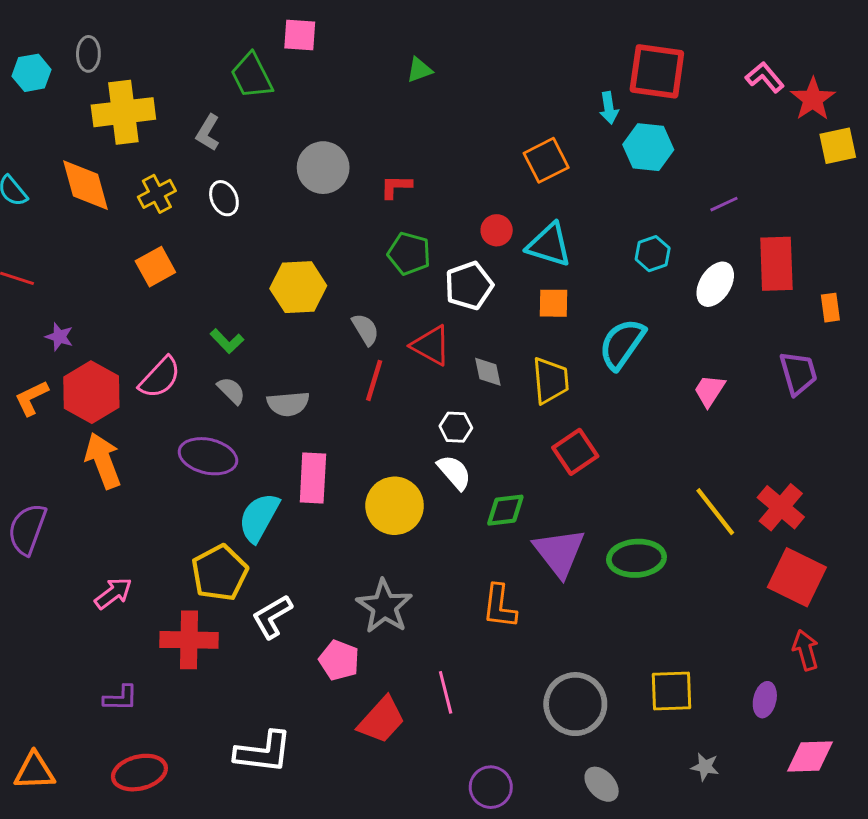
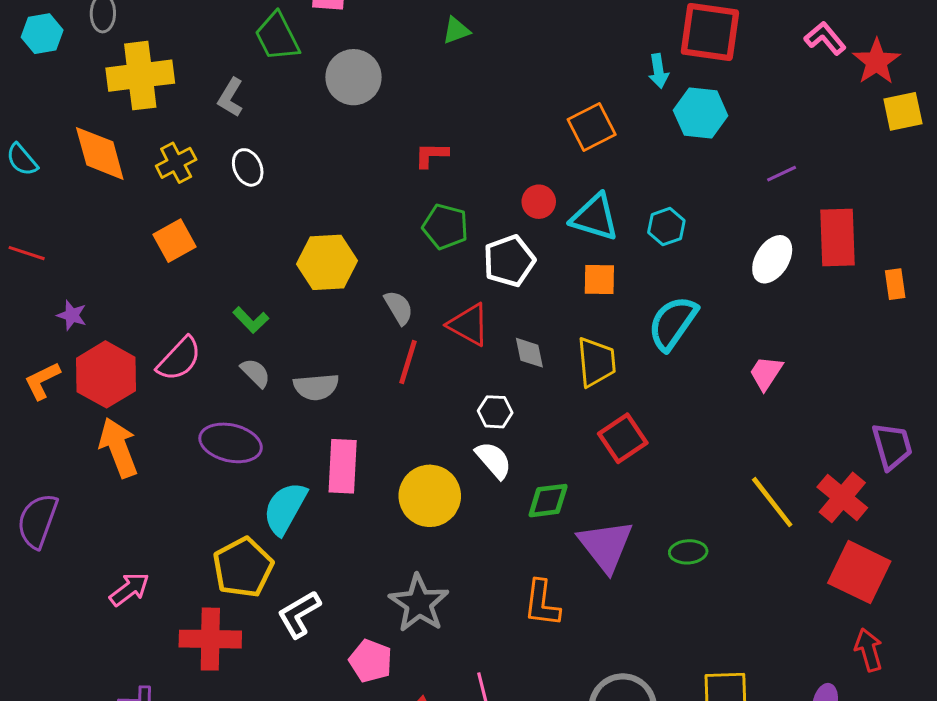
gray circle: (323, 168) -> (353, 77), moved
cyan hexagon: (653, 254) -> (666, 227), moved
purple trapezoid: (798, 373) -> (892, 446), moved
green ellipse: (637, 558) -> (688, 552), size x0.6

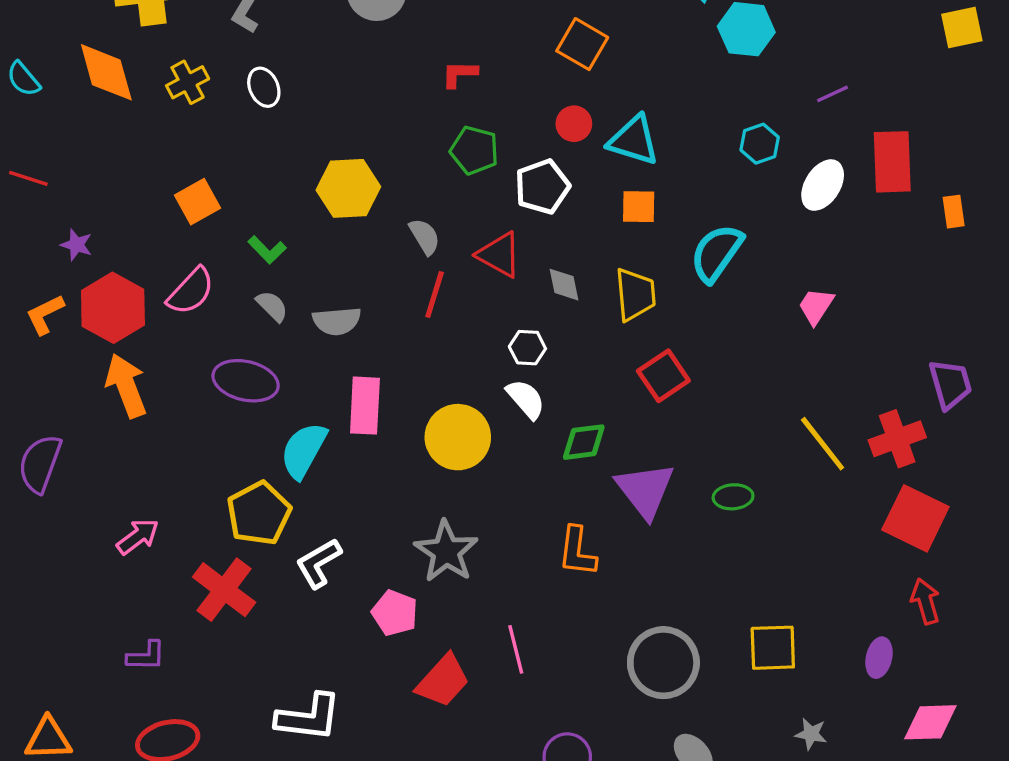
orange square: (592, 127) -> (582, 44), moved, turned -33
cyan hexagon: (666, 227) -> (760, 144), moved
orange square: (174, 241) -> (197, 202), moved
red cross: (842, 497) -> (897, 439), turned 30
red cross: (210, 639) -> (224, 590), turned 36

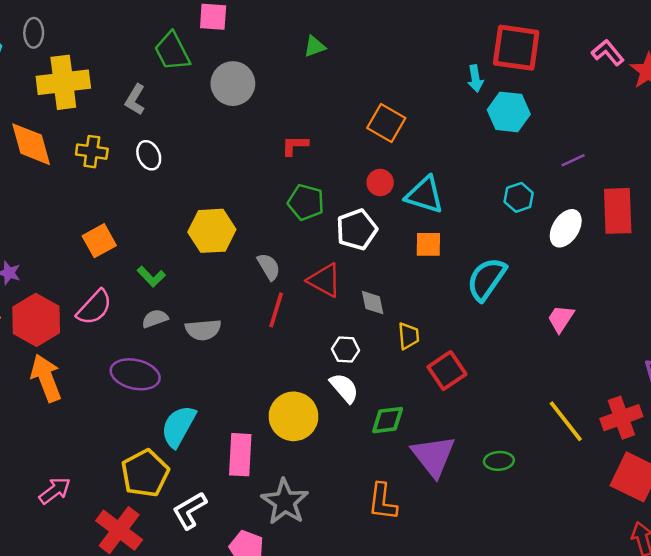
yellow cross: (188, 82) -> (92, 152), turned 36
yellow trapezoid: (635, 294) -> (409, 336), moved, size x0.7
gray semicircle: (272, 306) -> (155, 319), turned -65
pink rectangle: (365, 406) -> (240, 455), moved

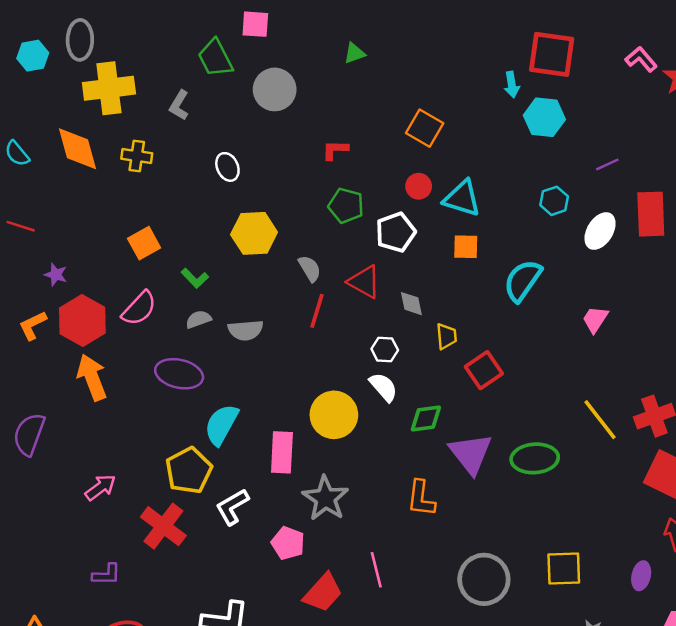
gray ellipse: (34, 33) -> (80, 40), size x1.4
white ellipse: (149, 155) -> (227, 167), moved
green ellipse: (499, 461) -> (535, 458), size x1.6

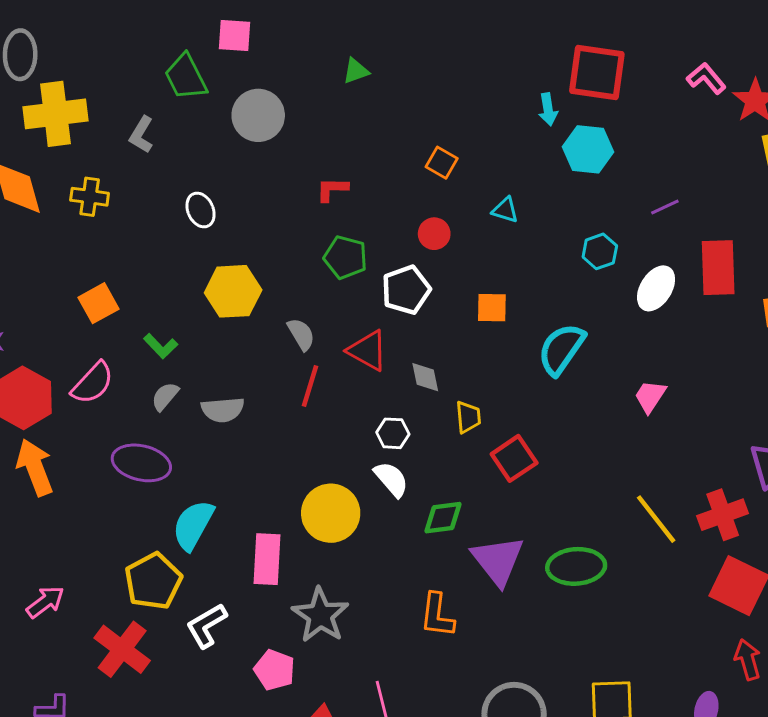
orange square: (425, 128) -> (442, 163), size x0.7
cyan triangle: (462, 198) -> (505, 210), moved, size x0.6
gray semicircle: (198, 319) -> (165, 396), turned -30

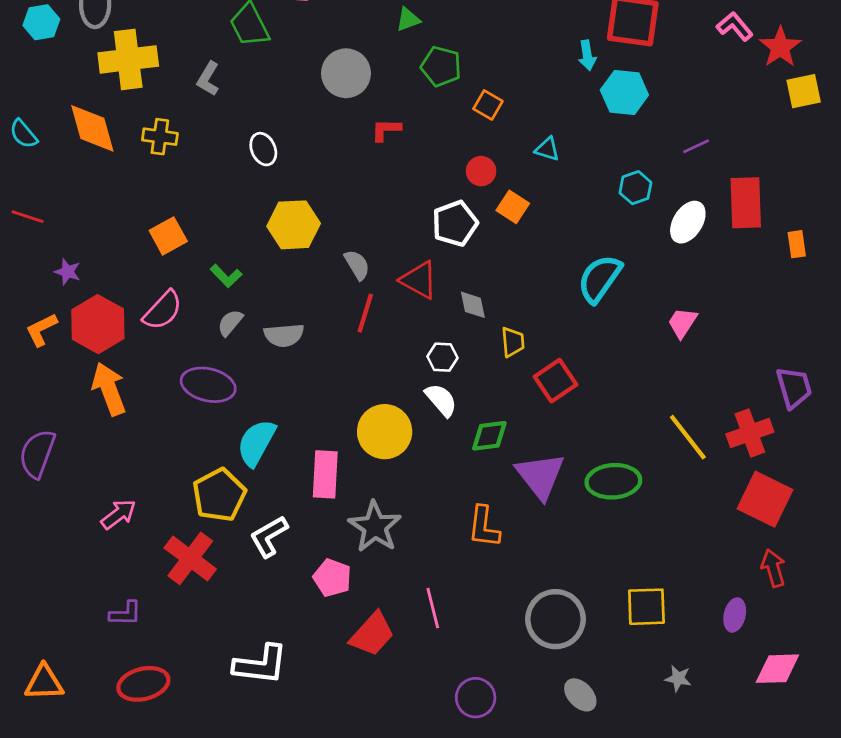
gray circle: (258, 115) -> (346, 73), moved
green pentagon: (345, 257) -> (441, 66), moved
orange square: (492, 308) -> (513, 207), moved, turned 32

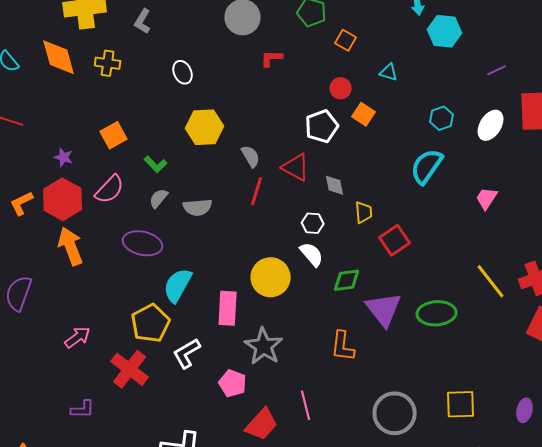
cyan hexagon: (635, 188) -> (442, 118), moved
purple star: (68, 272) -> (64, 157), moved

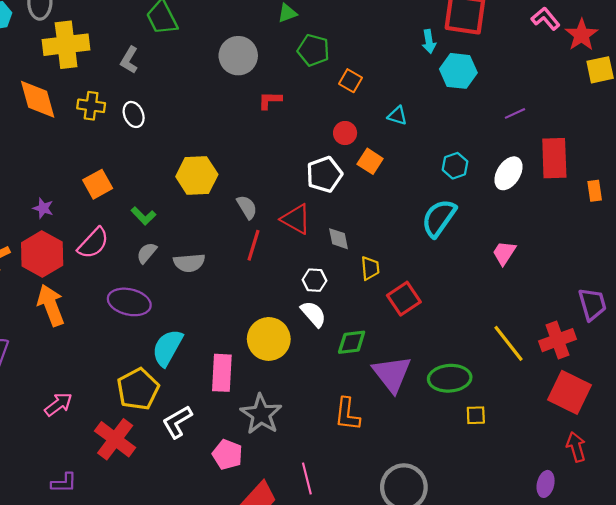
white ellipse: (183, 72) -> (134, 114), moved
yellow square: (461, 404) -> (476, 415), moved, size x0.6

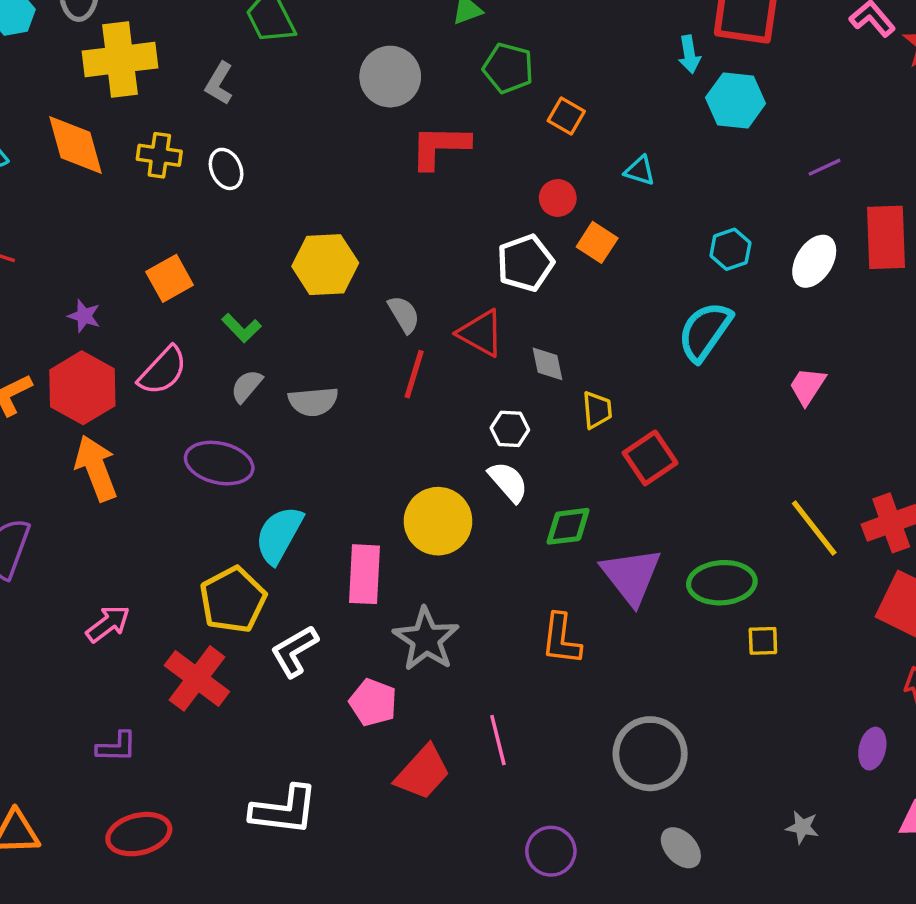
red L-shape: (270, 100) -> (440, 147), size x1.6

